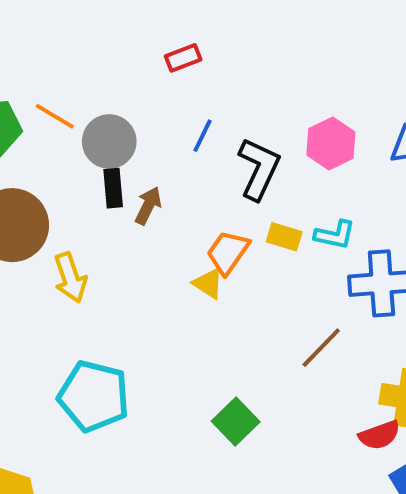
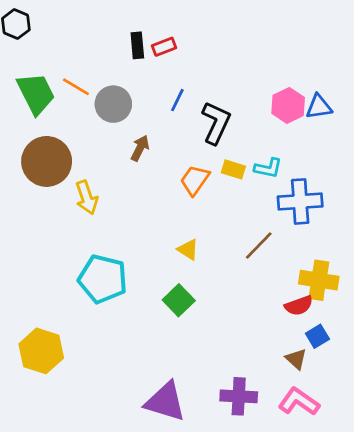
pink hexagon: (331, 143) -> (288, 105), moved
black rectangle: (113, 188) -> (137, 45), moved
yellow triangle: (208, 283) -> (188, 250), moved
green square: (236, 421) -> (179, 300), moved

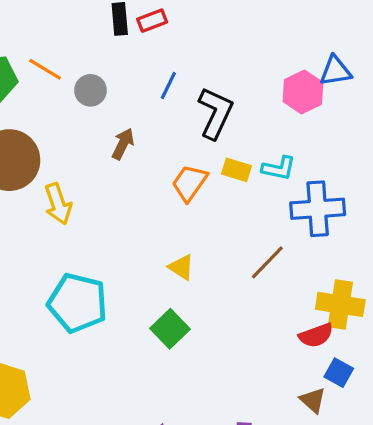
gray circle: (113, 104) -> (90, 90), size x0.7
blue triangle: (319, 107) -> (335, 71), moved
blue square: (317, 336) -> (339, 373), turned -30

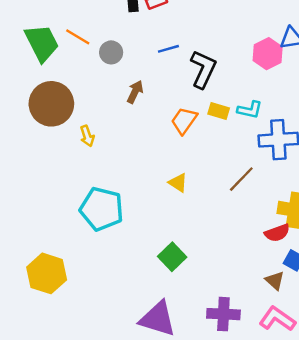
blue line: (168, 85) -> (168, 49), turned 48
yellow arrow: (58, 204) -> (87, 136), size x0.7
green square: (170, 329) -> (172, 257), moved

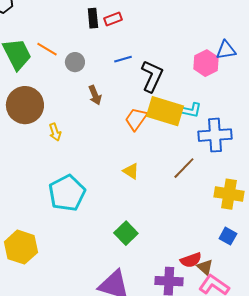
brown arrow: (135, 92) -> (95, 95), turned 132
yellow rectangle: (219, 111) -> (165, 111), size x2.0
cyan pentagon: (102, 209) -> (67, 193), turned 30
red semicircle: (277, 233) -> (191, 260), moved
brown triangle: (275, 281) -> (205, 267), moved

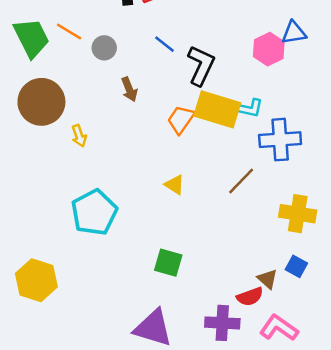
blue line: (123, 59) -> (165, 44), turned 54
green square: (126, 233) -> (168, 263), turned -30
brown triangle: (205, 267) -> (267, 279), moved

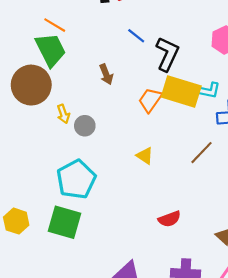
green trapezoid: (31, 38) -> (50, 50), moved
gray circle: (104, 48) -> (85, 126), moved
green square: (168, 263) -> (64, 222), moved, size x1.4
yellow hexagon: (36, 280) -> (16, 221), moved, size x0.7
red semicircle: (250, 297) -> (169, 219), moved

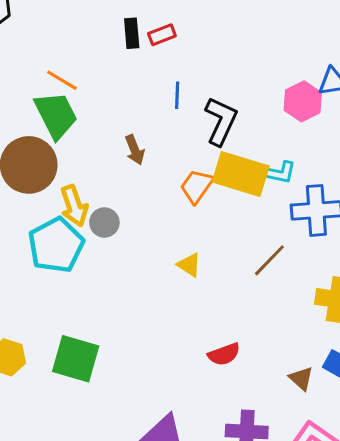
blue line: (136, 36) -> (177, 95), turned 54
yellow arrow: (63, 114) -> (74, 206), size x1.5
cyan pentagon: (76, 179) -> (56, 245), moved

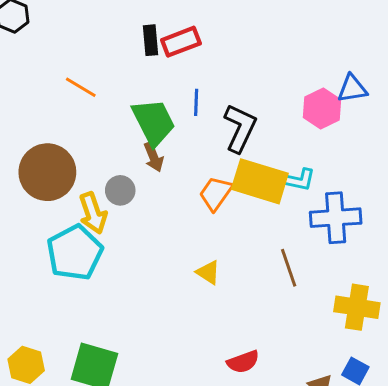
red rectangle: (162, 35) -> (181, 42), size x1.4
green trapezoid: (56, 115) -> (154, 122), moved
gray circle: (104, 222) -> (120, 190), moved
brown line: (269, 260) -> (289, 268), turned -63

